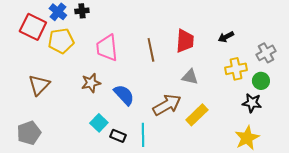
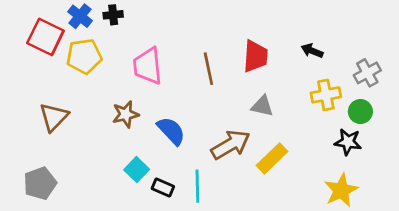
black arrow: (226, 37) -> (312, 51), turned 49

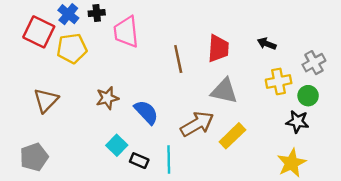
pink trapezoid: (148, 66) -> (126, 32), moved
gray triangle: (262, 106) -> (224, 91), size x1.4

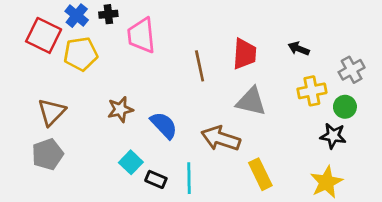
brown arrow: (197, 124) -> (221, 138), turned -132
yellow rectangle: (232, 136) -> (260, 174), moved, turned -72
gray pentagon: (34, 157) -> (48, 154), moved

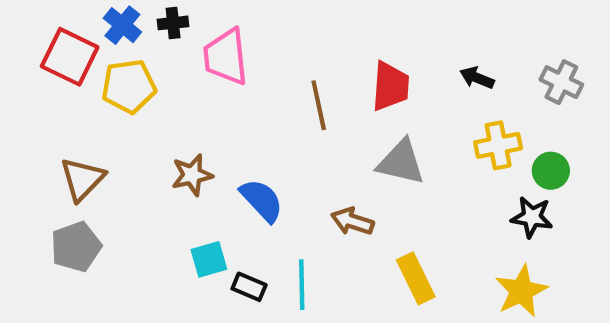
gray cross: (352, 70) -> (561, 82), moved, turned -35
brown arrow: (221, 138) -> (352, 221), size x0.7
cyan square: (131, 162) -> (209, 259), turned 30

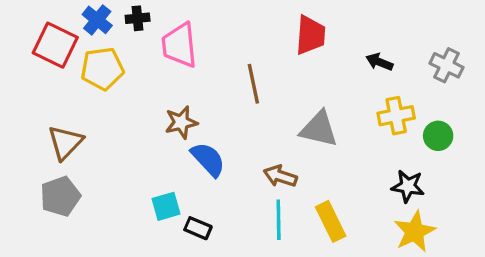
red trapezoid: (390, 86) -> (310, 35), moved
brown star: (192, 175) -> (181, 122), moved
black star: (532, 217) -> (408, 186), moved
cyan line: (302, 285) -> (279, 220), moved

